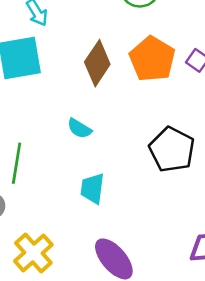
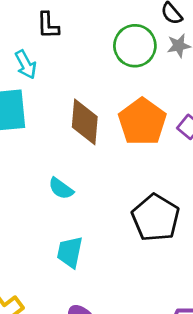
brown diamond: (97, 63) -> (85, 122), turned -33

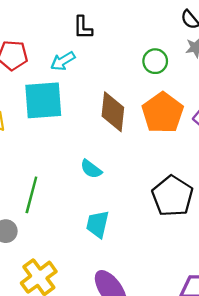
green circle: (135, 46) -> (155, 61), moved, size x0.7
cyan arrow: (26, 64) -> (63, 61), turned 85

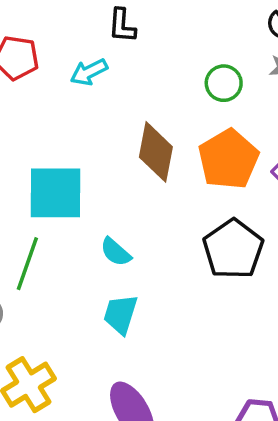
cyan square: (43, 100) -> (55, 193), moved
cyan semicircle: (91, 169) -> (116, 252), moved
black pentagon: (172, 196) -> (233, 249), moved

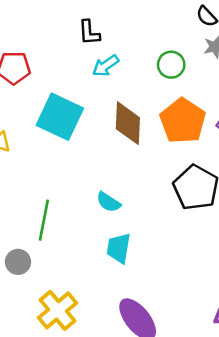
cyan arrow: (89, 72) -> (106, 66), moved
cyan square: (55, 193) -> (60, 117), moved, turned 33

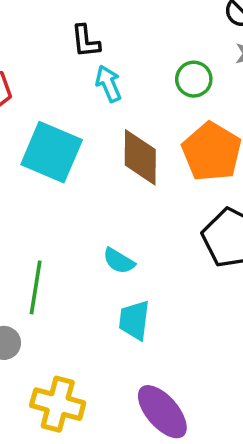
cyan arrow: (106, 66) -> (109, 84), turned 104
yellow cross: (58, 310) -> (58, 404), turned -33

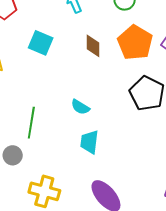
cyan square: (52, 152) -> (41, 43), size x0.7
brown diamond: (140, 157) -> (93, 46), size x0.7

